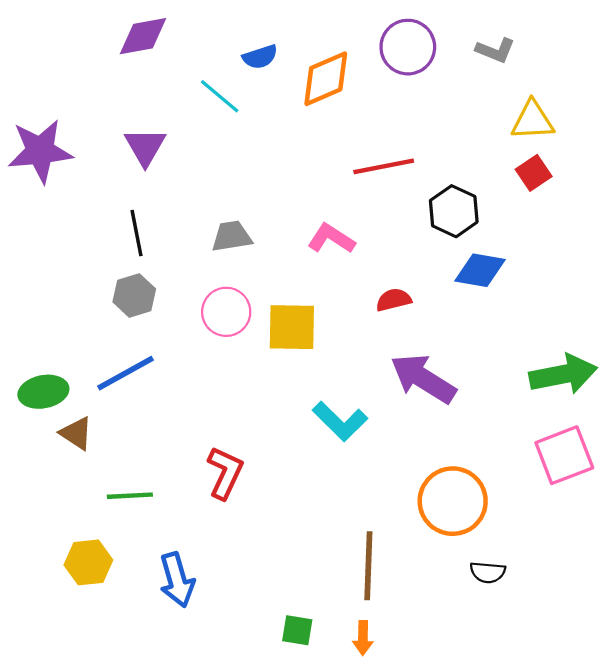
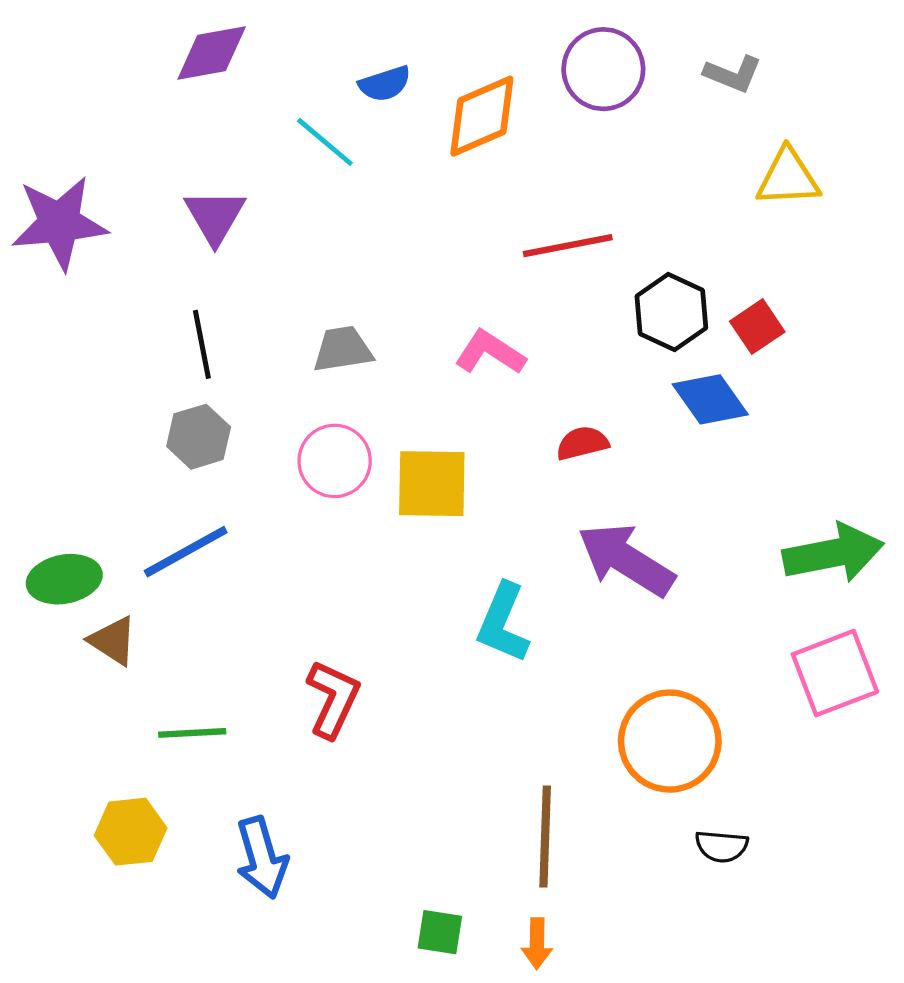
red square: (534, 173) -> (757, 327), moved
blue diamond: (480, 270) -> (710, 399), turned 45
cyan L-shape: (340, 421) -> (503, 623), turned 68

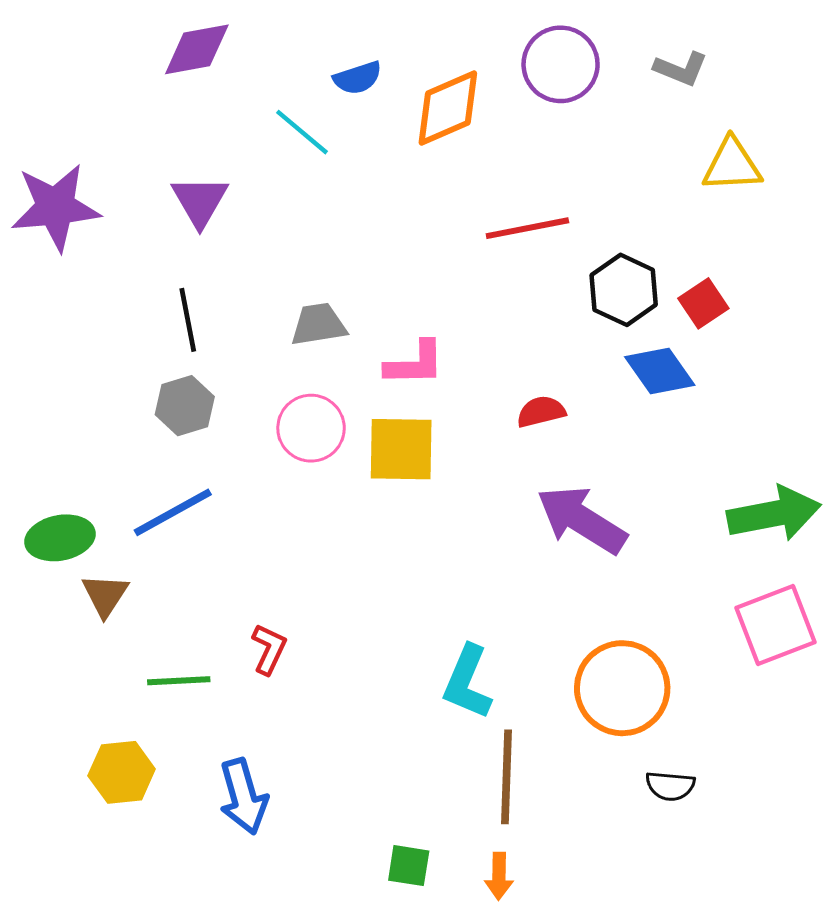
pink L-shape: (490, 352) -> (415, 363), moved, turned 146
cyan L-shape: (503, 623) -> (467, 682), moved
brown triangle: (113, 641) -> (105, 595), turned 30
red L-shape: (333, 699) -> (269, 649), moved, size x0.7

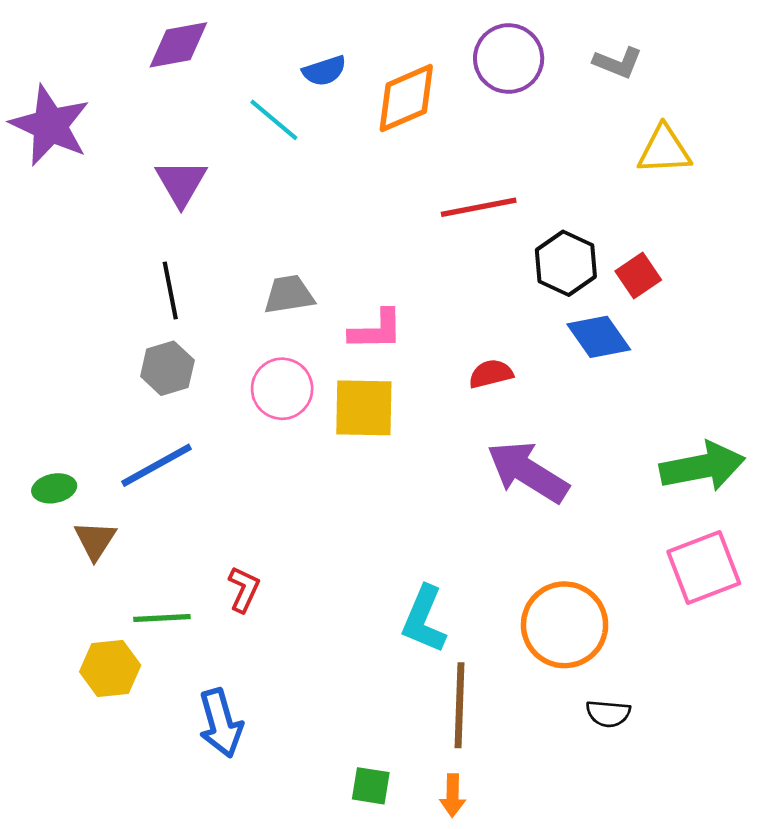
purple star: (55, 207) -> (50, 125), moved, turned 30
green ellipse: (60, 538) -> (54, 488), size x0.7
yellow hexagon: (122, 772) -> (110, 668), moved

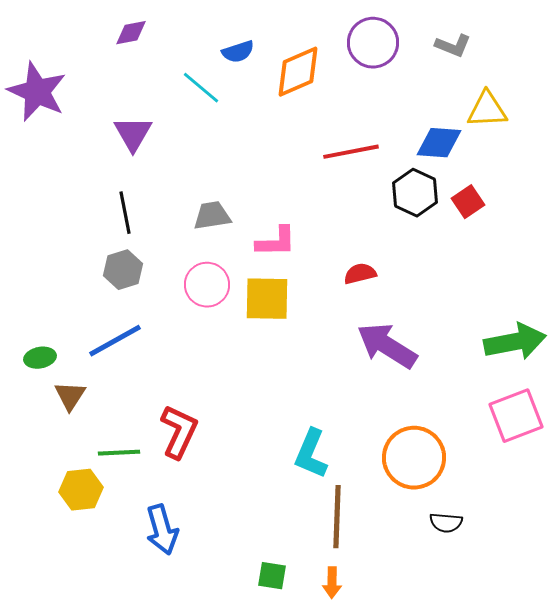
purple diamond: (178, 45) -> (131, 33), size x0.7
blue diamond: (599, 337) -> (439, 143), moved, turned -51
red L-shape: (244, 589) -> (179, 432), size x1.6

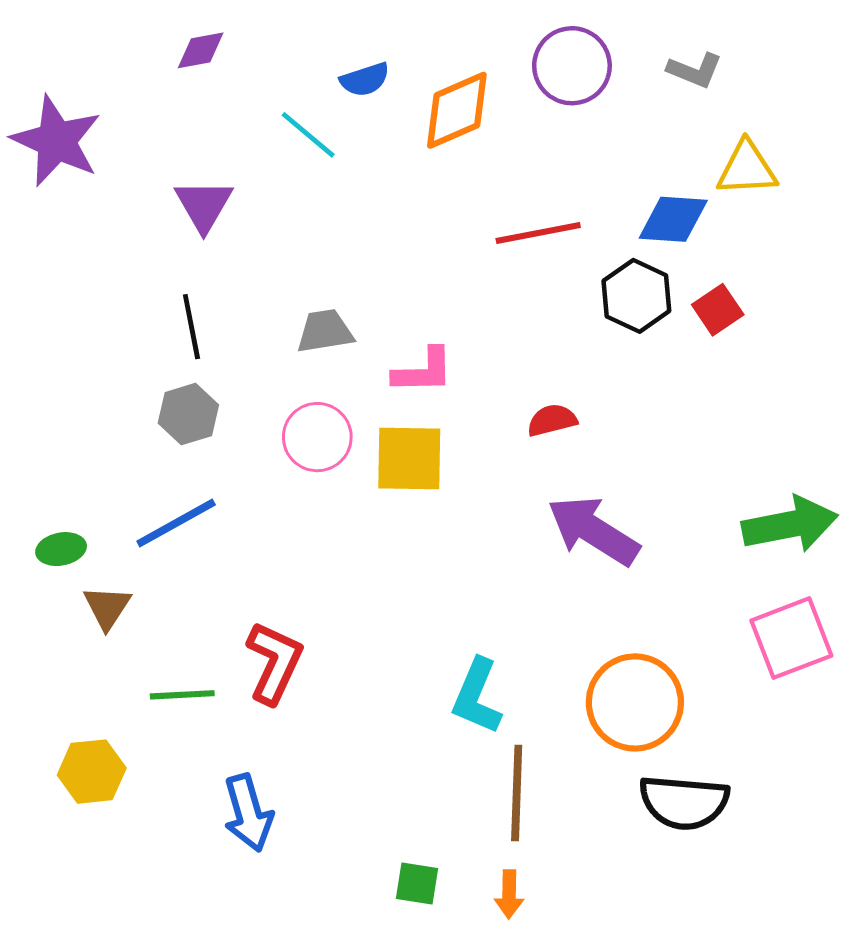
yellow hexagon: (81, 490) -> (92, 772), moved
black semicircle: (446, 523) -> (684, 802), size x1.8

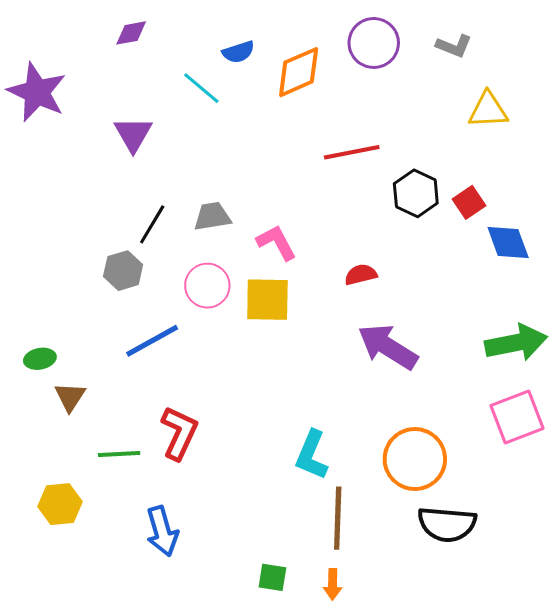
blue diamond: (673, 219) -> (508, 242), moved, turned 66
black line: (191, 327) -> (152, 224), moved, turned 42
pink L-shape: (423, 371) -> (276, 242), turned -117
blue line: (176, 523) -> (152, 341), moved

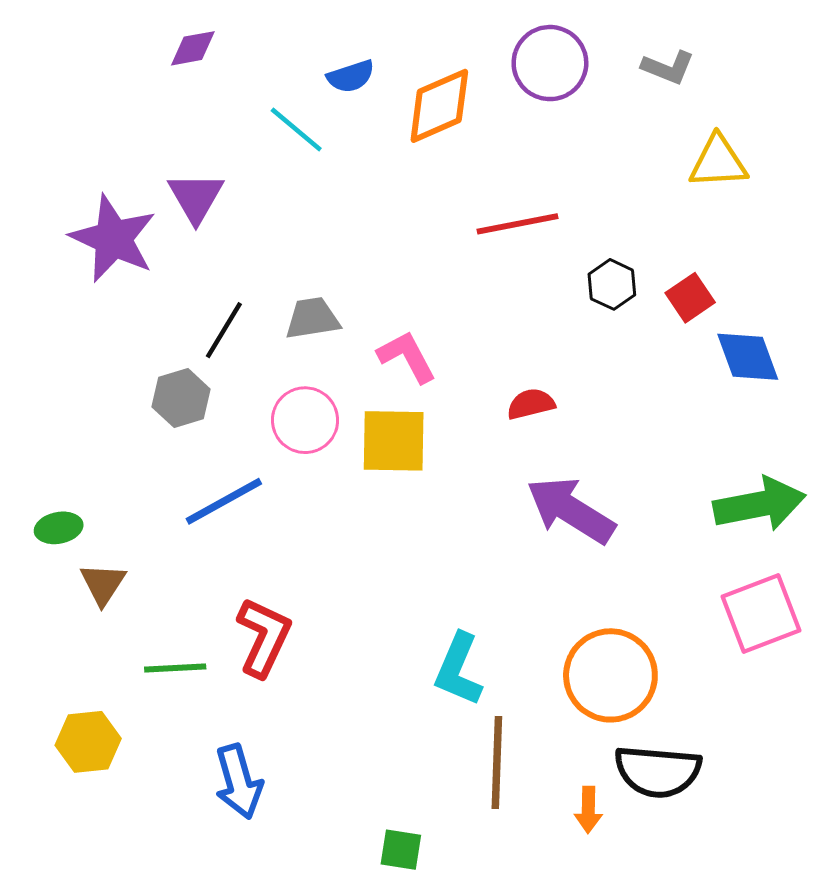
purple star: (37, 92) -> (113, 239), moved
black hexagon: (416, 193) -> (612, 284), size x0.7
orange arrow: (333, 584) -> (588, 810), moved

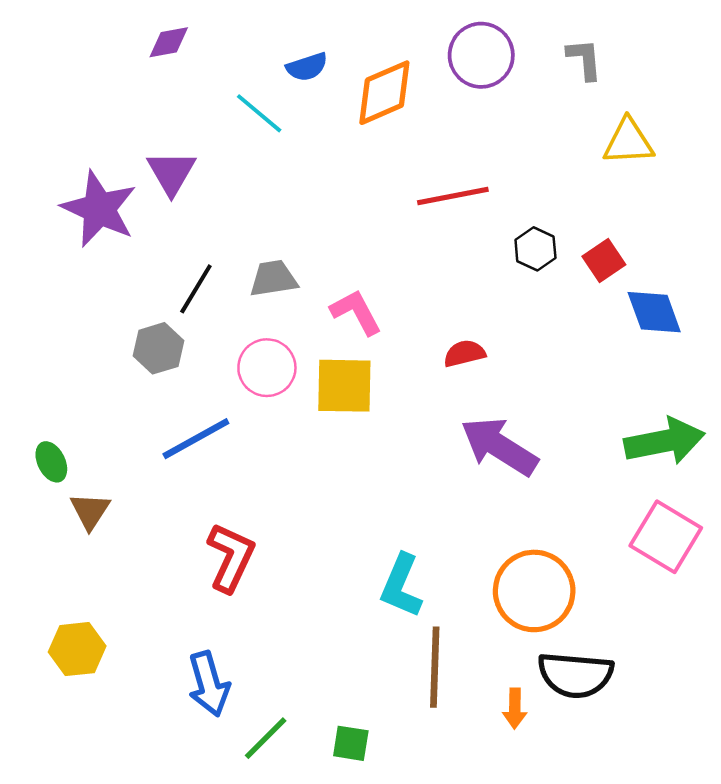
gray L-shape: (668, 67) -> (584, 59), turned -117
green ellipse: (59, 528) -> (51, 462), turned 75
pink square: (761, 613) -> (666, 537), turned -38
green line: (175, 668) -> (266, 738), moved, turned -42

